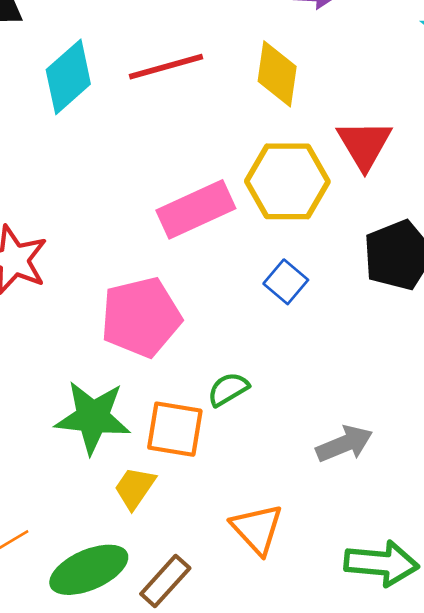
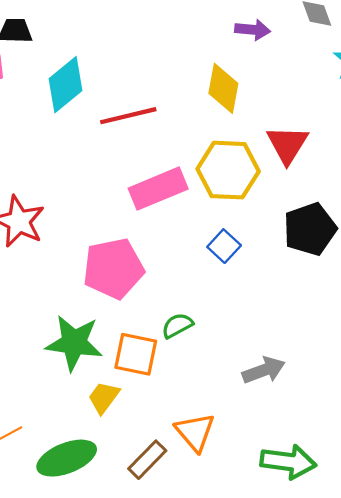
red line: (166, 67) -> (128, 116), moved
brown rectangle: (165, 581) -> (147, 460), moved

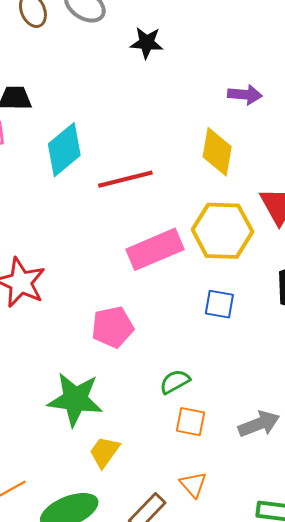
blue square: (224, 246) -> (219, 304), turned -32
pink pentagon: (113, 269) -> (113, 327), size x0.7
orange square: (136, 354) -> (190, 422), moved, size x0.7
orange triangle: (195, 432) -> (193, 485), size x0.7

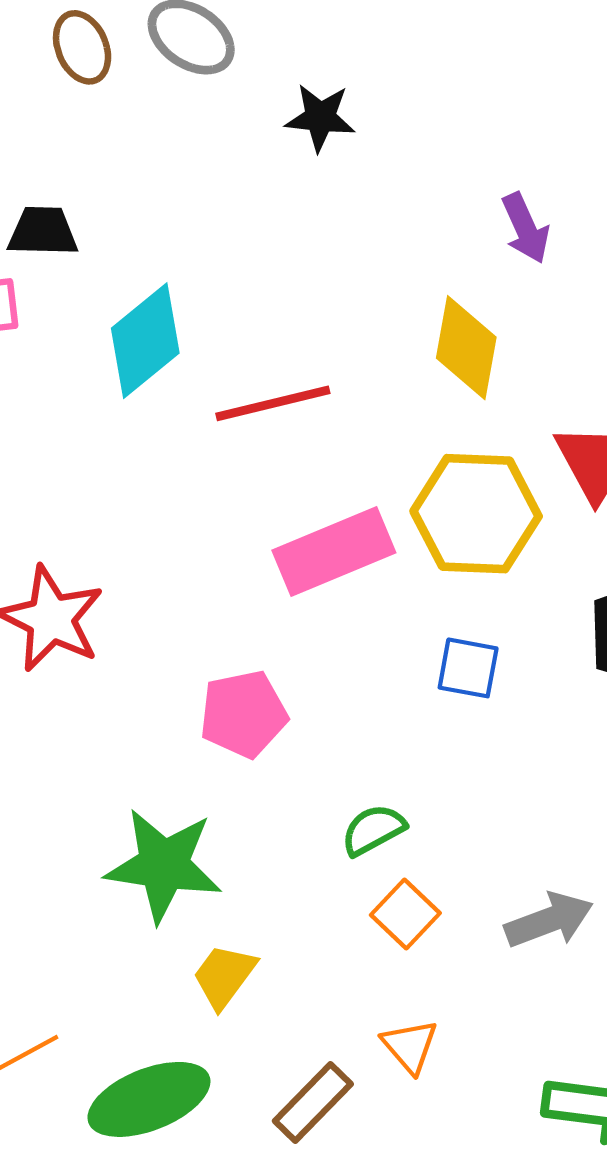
purple arrow: (245, 95) -> (525, 228), turned 60
orange square: (190, 422) -> (405, 914), turned 32

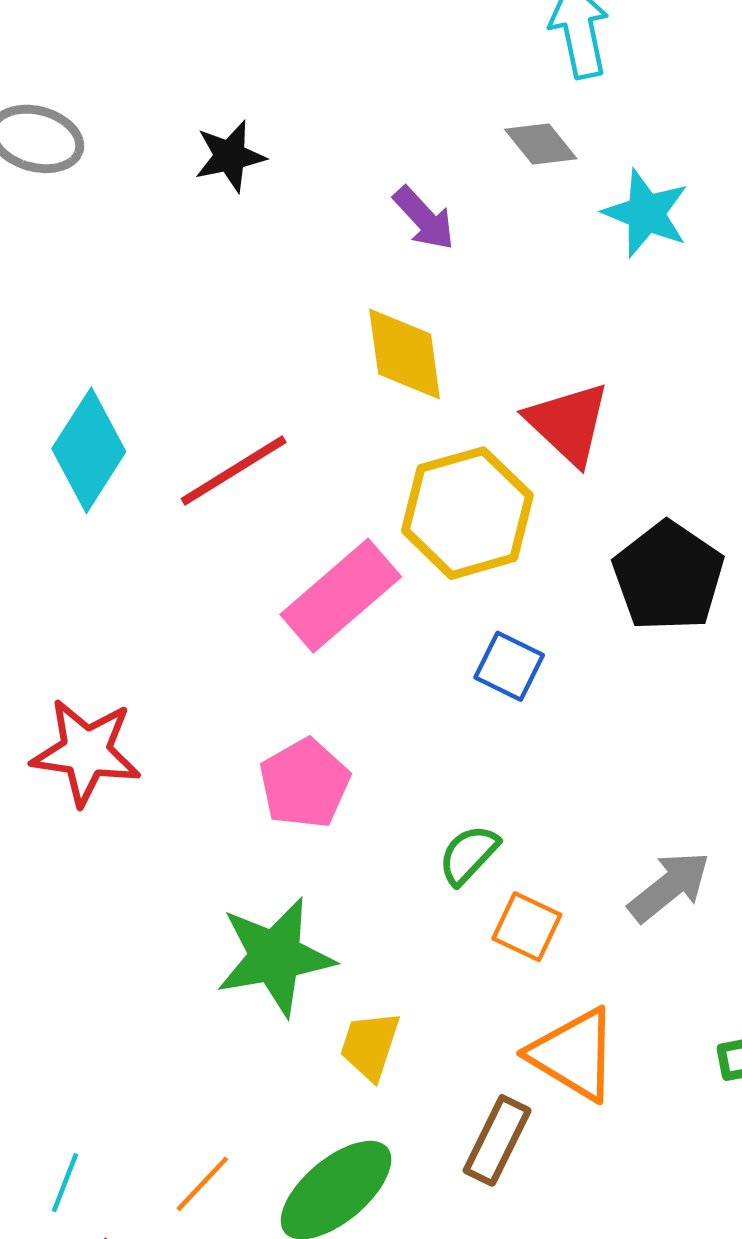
black star: (320, 117) -> (230, 156), moved
blue square: (468, 668) -> (509, 666), turned 34
orange triangle: (410, 1046) -> (574, 1054), size x1.6

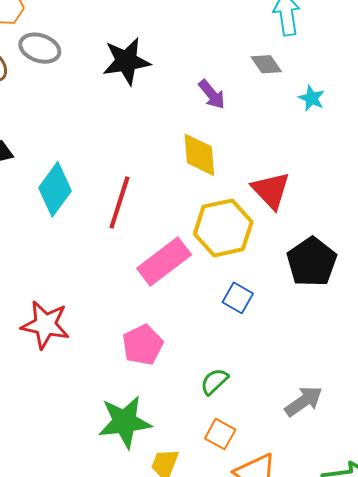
black star: (230, 156) -> (126, 61), size x1.5
cyan star: (646, 213) -> (312, 98), size x0.7
red line: (234, 470) -> (119, 202), turned -44
orange square: (527, 927) -> (220, 434), moved

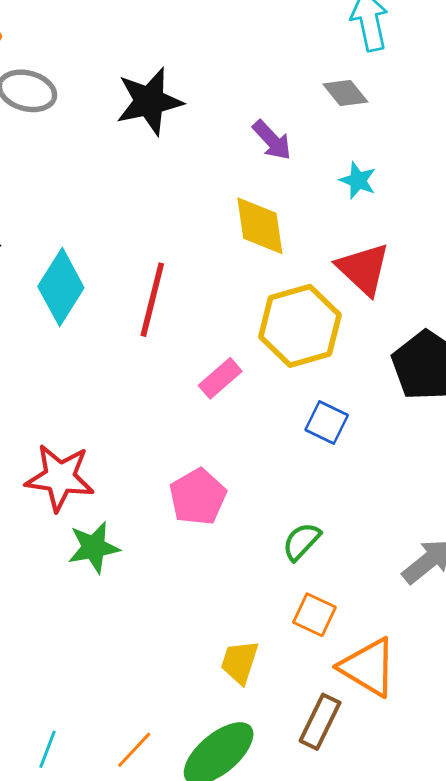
cyan star: (312, 98) -> (358, 180), moved
pink rectangle: (164, 262) -> (220, 378), size x0.6
green star: (125, 422) -> (94, 547), moved, size x0.7

